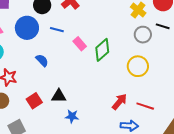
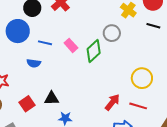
blue line: (57, 30) -> (45, 43), moved
gray circle: (143, 35) -> (112, 33), moved
blue semicircle: (42, 60) -> (34, 63), turned 144
yellow circle: (138, 66) -> (142, 78), moved

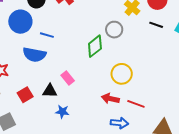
pink rectangle: (71, 45) -> (68, 78), moved
blue semicircle: (34, 63) -> (34, 55), size x1.6
yellow circle: (142, 78) -> (122, 74), moved
red arrow: (112, 102) -> (110, 99), turned -120

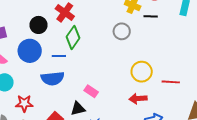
black line: (156, 25) -> (151, 16), moved
green diamond: (95, 46) -> (73, 37), moved
red line: (136, 104) -> (171, 82), moved

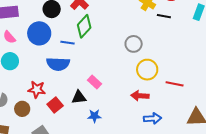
gray circle: (122, 31) -> (134, 44), moved
red star: (24, 103) -> (37, 89), moved

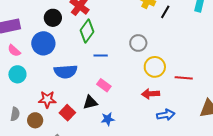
black line: (164, 16) -> (165, 12), turned -64
blue line: (67, 43) -> (101, 55), moved

